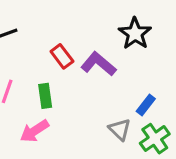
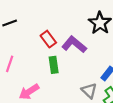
green rectangle: (45, 96) -> (54, 65), moved

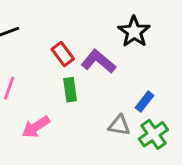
gray triangle: (89, 91) -> (119, 125), turned -35

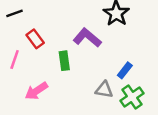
red rectangle: (63, 54) -> (35, 39), moved

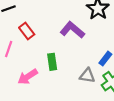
green rectangle: (64, 61) -> (52, 62), moved

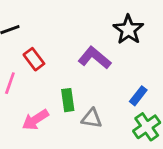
gray triangle: (87, 76) -> (92, 118), moved

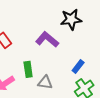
black star: (128, 30) -> (71, 19), turned 30

